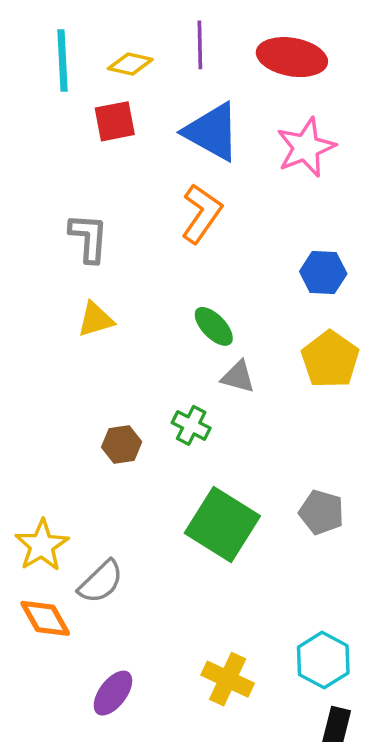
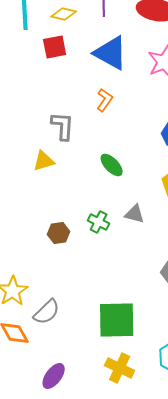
orange L-shape: (202, 213) -> (105, 100), size x0.7
gray L-shape: (89, 238) -> (63, 126), moved
gray triangle: (238, 377) -> (135, 214), moved
green square: (222, 524) -> (117, 320), moved, turned -33

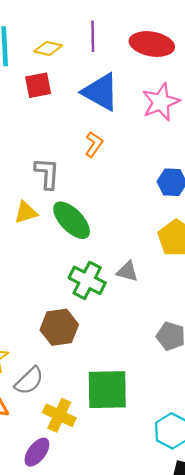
green ellipse: (112, 165) -> (72, 220), moved, size x1.5
green cross: (99, 222) -> (87, 280), size x1.5
brown hexagon: (59, 233) -> (59, 327), moved, size x1.5
yellow cross: (120, 368) -> (59, 415), moved

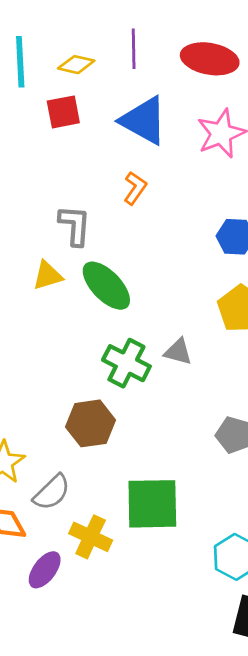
purple ellipse: (37, 452) -> (45, 570), moved

